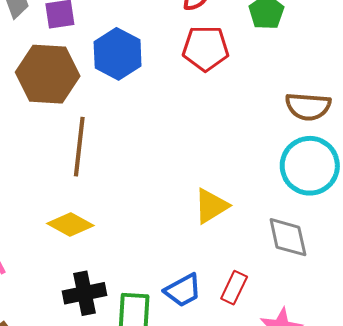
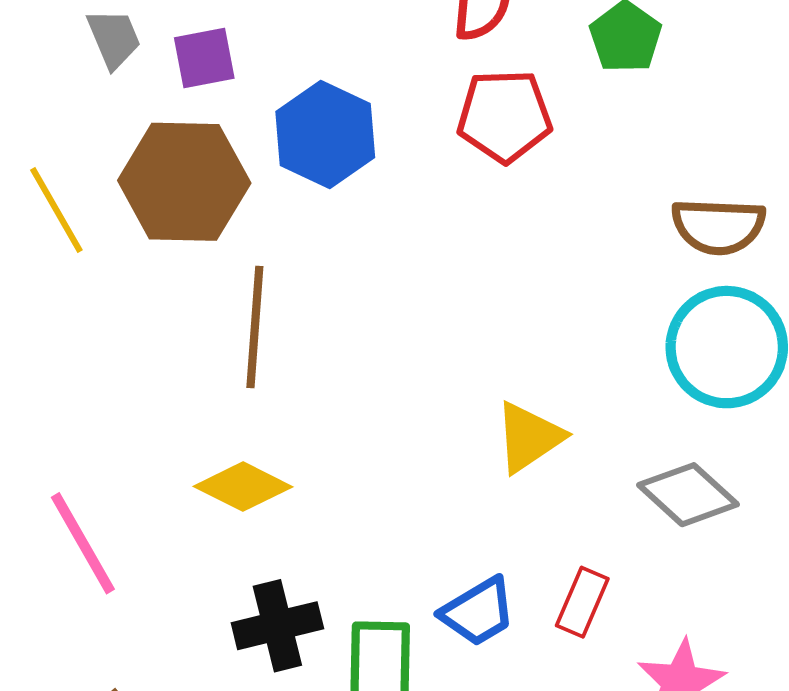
gray diamond: (288, 237) -> (688, 495), turned -33

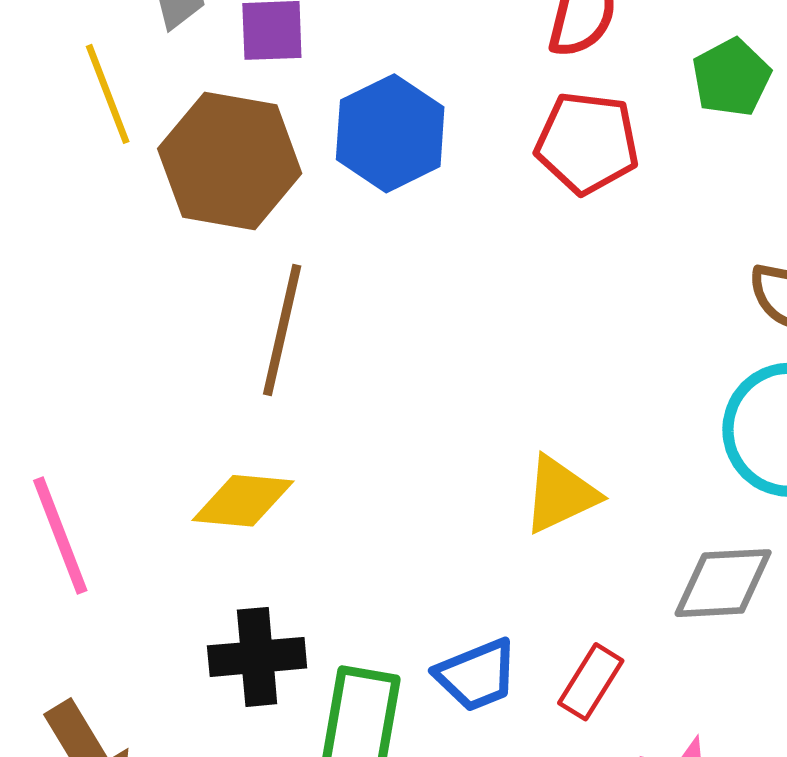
yellow line: (56, 210) -> (108, 94), moved
yellow diamond: (243, 487) -> (243, 501), turned -30
gray diamond: (688, 495) -> (723, 583), turned -54

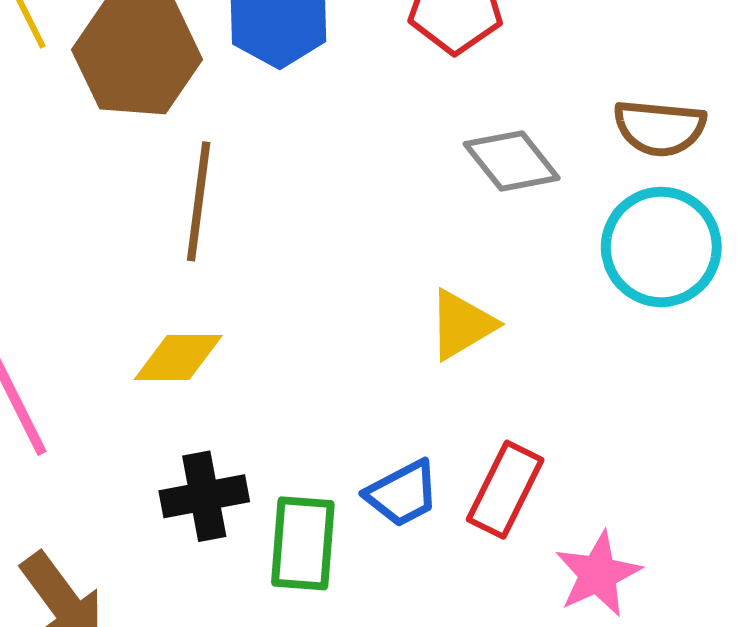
gray diamond: (723, 583) -> (512, 161), moved, turned 60
red rectangle: (591, 682) -> (505, 490), size x1.4

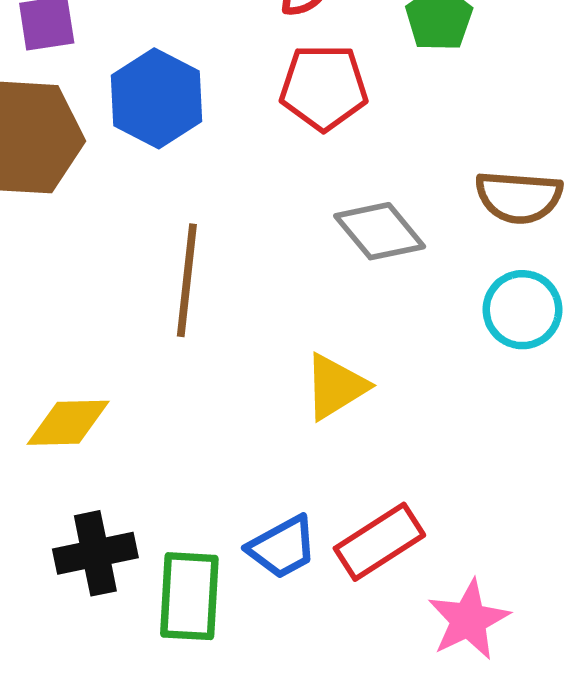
brown line: (199, 201) -> (187, 280), moved
cyan circle: (661, 247) -> (522, 310), size x0.7
red rectangle: (505, 490) -> (379, 542), turned 32

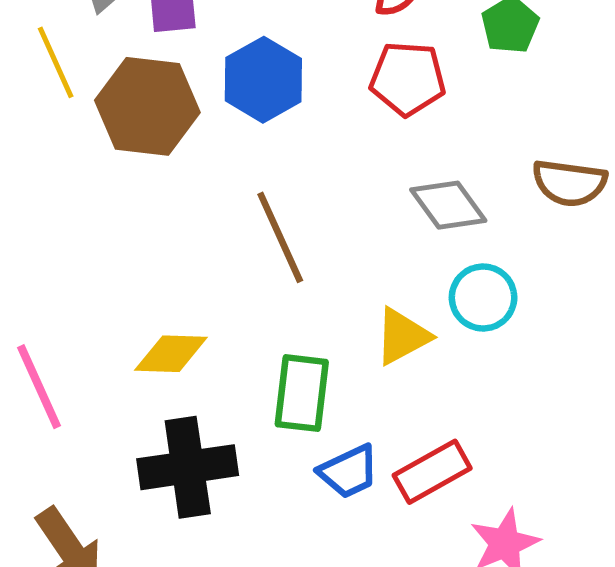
brown line: (187, 280) -> (280, 237), turned -34
cyan circle: (522, 310) -> (483, 297), moved
black cross: (95, 553) -> (188, 467), size x1.4
green rectangle: (189, 596) -> (302, 393), moved

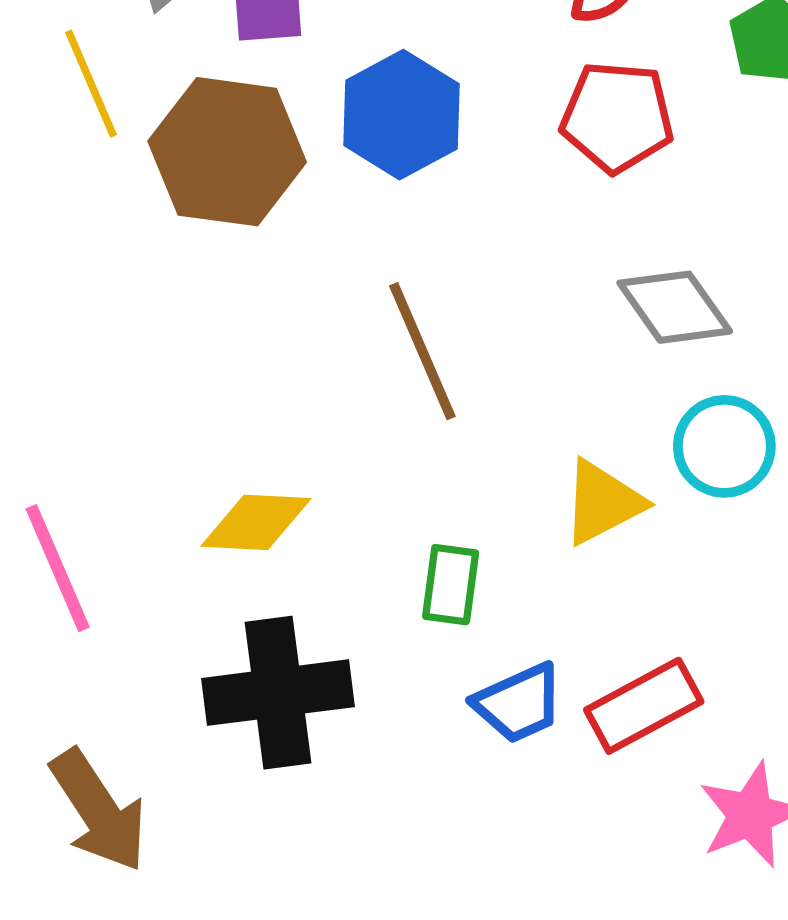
green rectangle: (302, 393) -> (451, 585), size x0.7

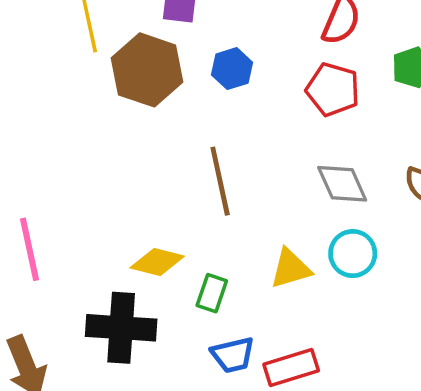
blue hexagon: (401, 115) -> (232, 69), size x0.7
yellow diamond: (256, 522) -> (157, 262), moved

